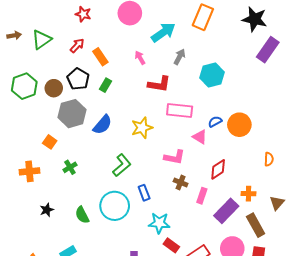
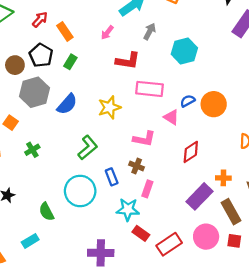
pink arrow: (140, 58) -> (107, 32), turned -112
brown cross: (181, 183) -> (137, 166), moved
pink rectangle: (202, 196) -> (147, 189), moved
green semicircle: (82, 215) -> (46, 212), moved

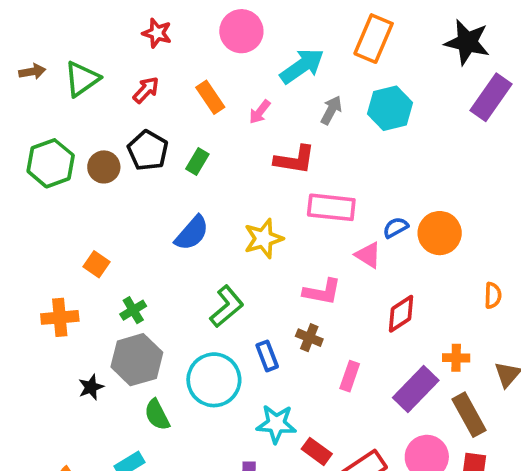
orange rectangle: (65, 31) -> (210, 97), moved
cyan hexagon: (184, 51) -> (390, 108), moved
gray hexagon: (35, 92) -> (137, 360), moved
pink rectangle: (147, 189) -> (350, 376), moved
cyan star: (128, 209) -> (276, 424), moved

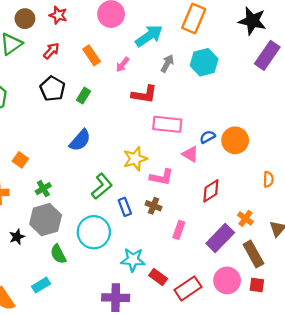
brown circle: (104, 167) -> (25, 19), moved
yellow star: (263, 239) -> (135, 159), moved
blue rectangle: (267, 356) -> (125, 207), moved
orange cross: (456, 358) -> (245, 218), turned 35

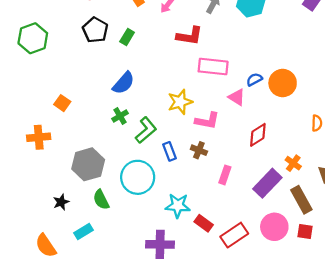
green cross: (43, 189) -> (120, 116), moved
black star: (17, 237) -> (61, 202), moved

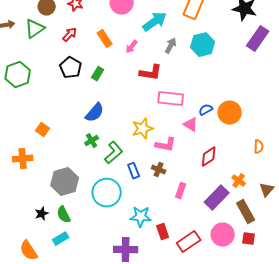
green semicircle: (101, 200) -> (64, 215), moved
red rectangle: (204, 223) -> (163, 232), turned 35

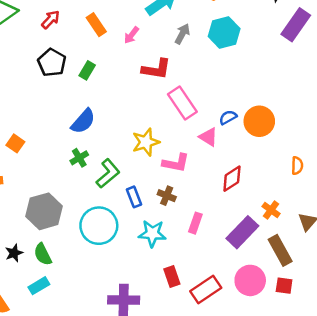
pink rectangle: (171, 99) -> (182, 103), turned 50
cyan star: (141, 217) -> (152, 233), moved

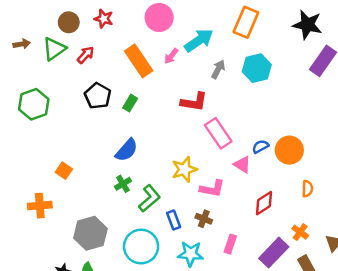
red arrow: (51, 20) -> (86, 55), moved
orange rectangle: (96, 25) -> (139, 61), size x1.5
pink arrow: (131, 35) -> (171, 56), moved
orange semicircle: (297, 166) -> (307, 189), moved

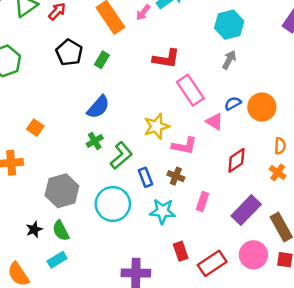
gray arrow: (218, 69) -> (229, 60), moved
orange cross: (300, 232) -> (278, 172), moved

